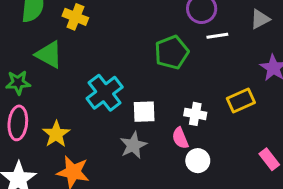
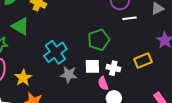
green pentagon: (172, 52) -> (99, 40), moved
white square: (144, 112) -> (92, 66), moved
gray star: (133, 145) -> (69, 74), moved, turned 30

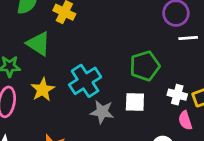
white cross: (113, 68) -> (177, 95), moved
yellow star: (23, 78) -> (43, 90), moved
pink semicircle: (103, 83) -> (185, 120), moved

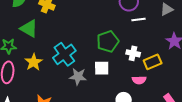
white cross: (177, 95) -> (133, 53), moved
pink semicircle: (185, 120) -> (139, 80), turned -72

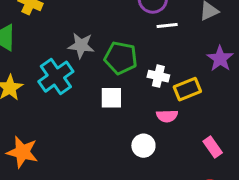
green pentagon: (108, 41) -> (121, 58), turned 30
gray star: (78, 77) -> (81, 45), moved

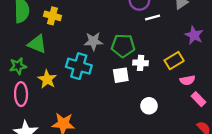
white cross: (158, 76) -> (141, 63), moved
cyan cross: (56, 77) -> (79, 66), turned -30
pink semicircle: (167, 116) -> (187, 80), moved

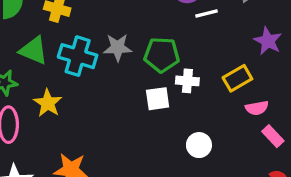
cyan cross: (79, 66) -> (78, 56), moved

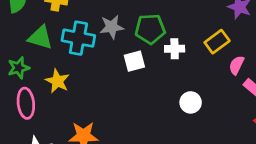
white square: (158, 99) -> (134, 61), moved
pink semicircle: (257, 108) -> (236, 65), turned 132

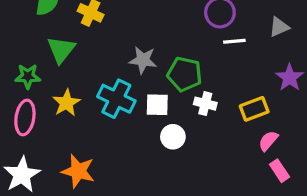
green triangle: (40, 37) -> (61, 50), turned 36
cyan cross: (78, 38) -> (116, 99), moved
white circle: (191, 102) -> (173, 137), moved

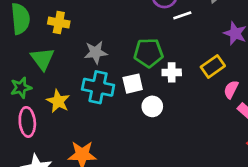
gray star: (143, 60) -> (96, 52), moved

